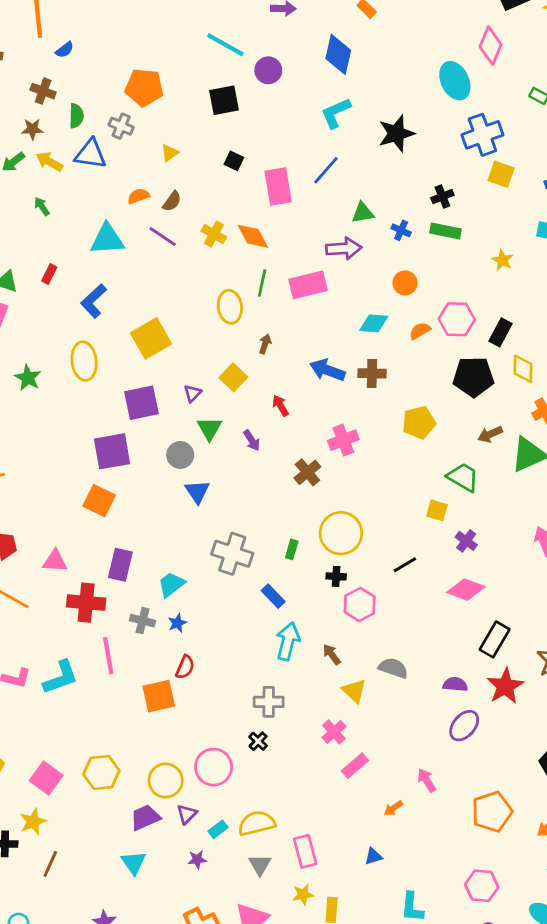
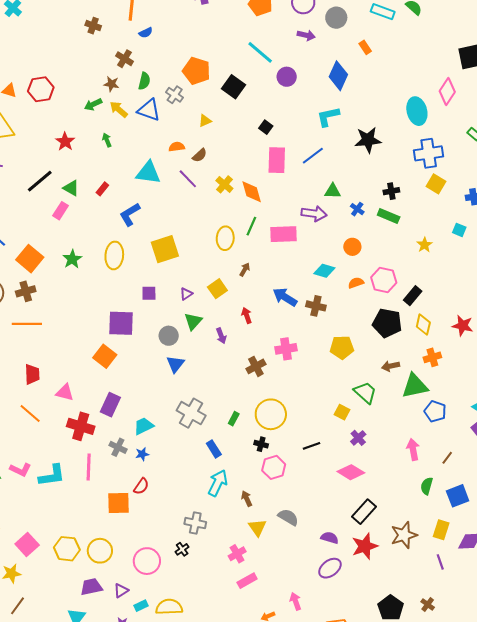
black square: (224, 100) -> (233, 87), moved, turned 35
black square: (234, 161) -> (266, 127), moved
purple square: (142, 403) -> (149, 293), size x0.6
yellow circle: (166, 780) -> (100, 551), moved

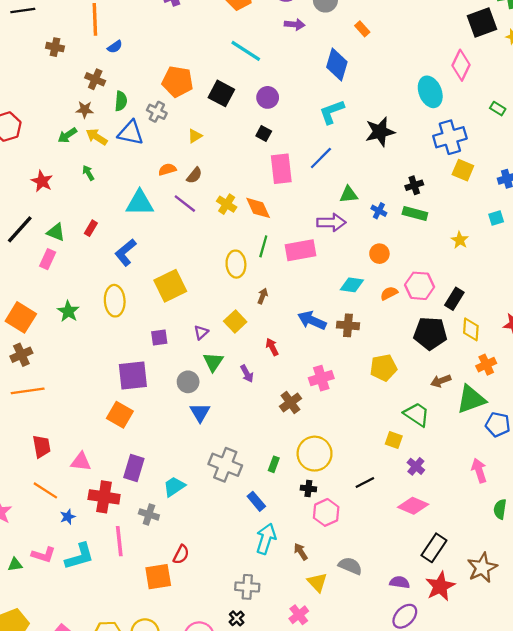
purple circle: (287, 77) -> (268, 97), moved
cyan square: (459, 230) -> (496, 218), turned -32
blue star: (142, 454) -> (68, 517), moved

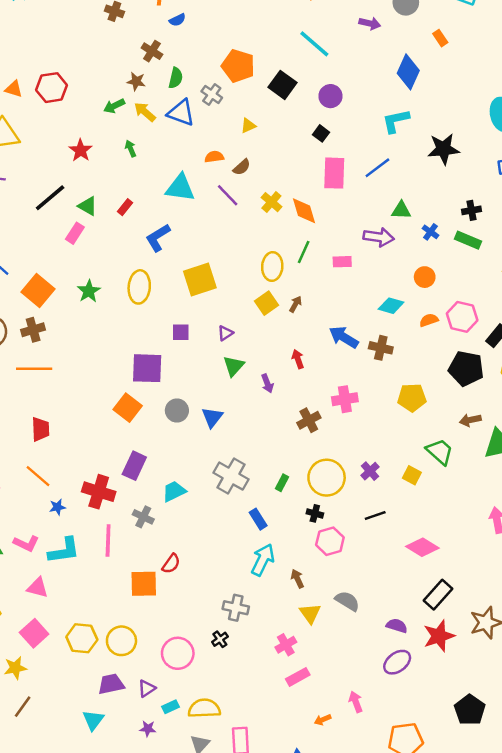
pink rectangle: (300, 250) -> (342, 262), size x0.6
yellow square: (235, 322) -> (267, 303), moved
gray circle: (188, 382) -> (177, 411), moved
pink triangle: (81, 462) -> (38, 588), moved
purple cross: (416, 466) -> (370, 471), moved

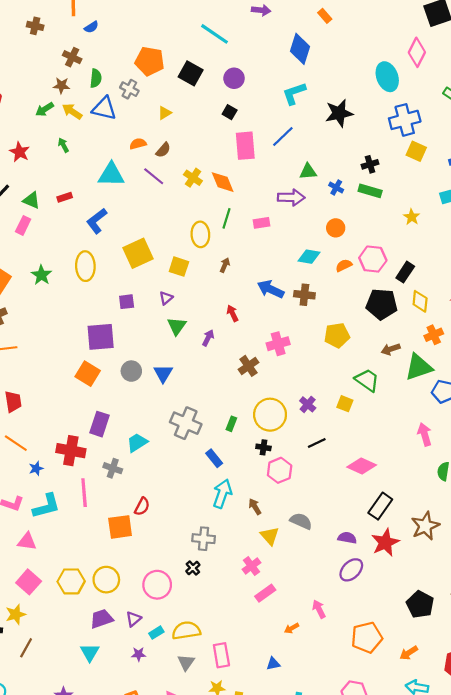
red rectangle: (125, 207) -> (65, 197), turned 40
yellow square: (267, 303) -> (179, 267), moved, turned -30
purple arrow: (267, 383) -> (208, 338), turned -126

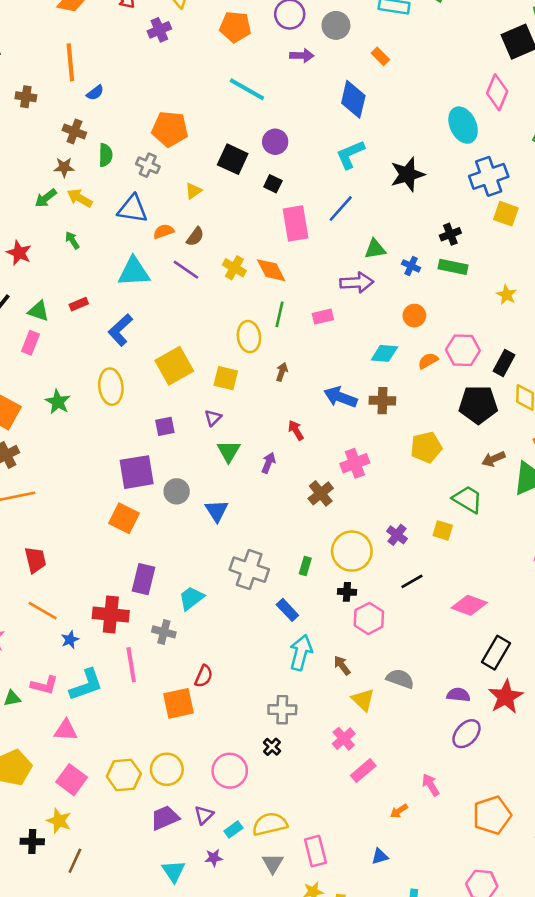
black square: (191, 73) -> (233, 159), moved
blue triangle: (104, 108) -> (133, 209), moved
gray circle: (131, 371) -> (177, 491), moved
yellow star: (16, 614) -> (59, 821), turned -30
cyan triangle: (90, 652) -> (174, 871), moved

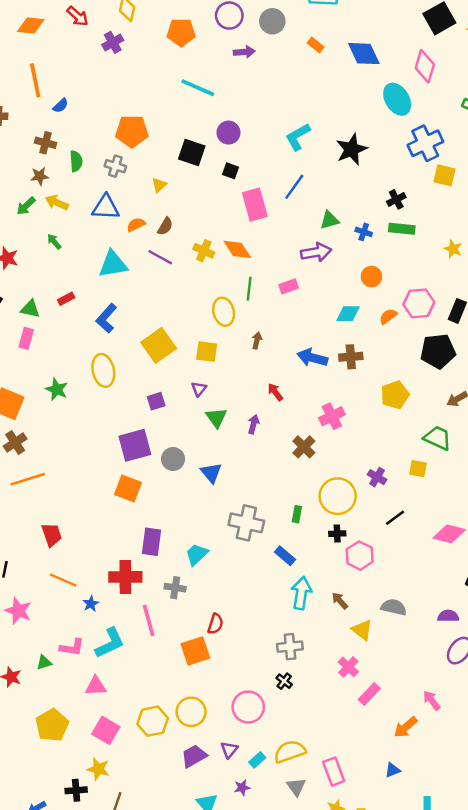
blue diamond: (353, 99) -> (364, 54), moved, turned -32
orange arrow: (399, 811) -> (405, 727), size x1.5

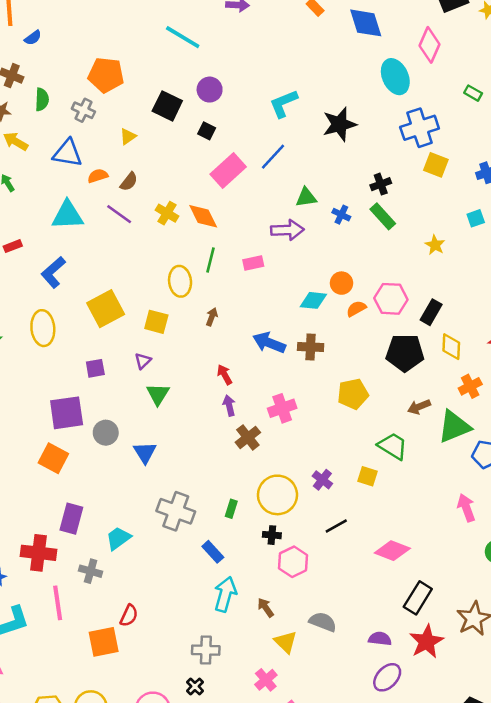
pink rectangle: (255, 205) -> (228, 171), turned 56
green rectangle: (402, 229) -> (383, 216), turned 35
orange circle: (372, 277) -> (341, 283), moved
purple arrow: (253, 424) -> (229, 406), moved, turned -36

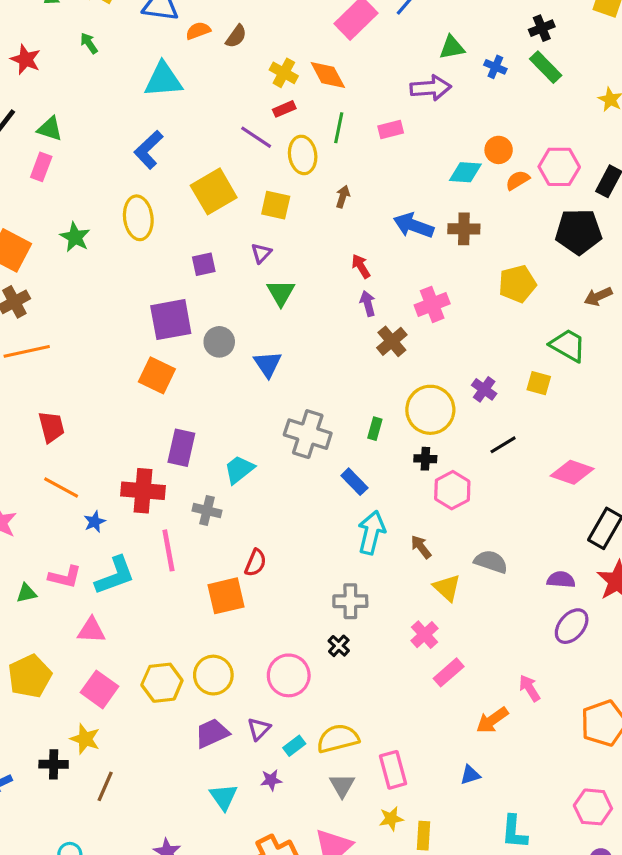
purple line: (119, 214) -> (256, 137), moved
red rectangle: (13, 246) -> (284, 109), moved

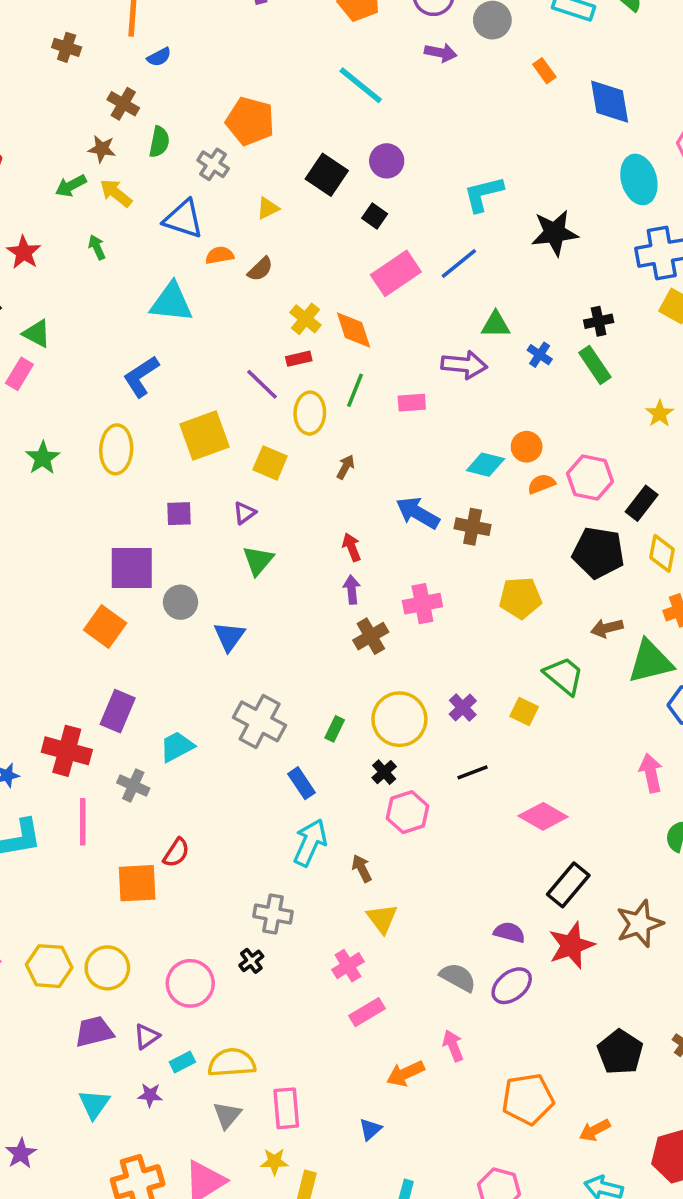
black cross: (425, 459) -> (384, 772), turned 35
gray semicircle: (491, 562) -> (458, 977), moved
blue triangle: (470, 775) -> (370, 1129), turned -35

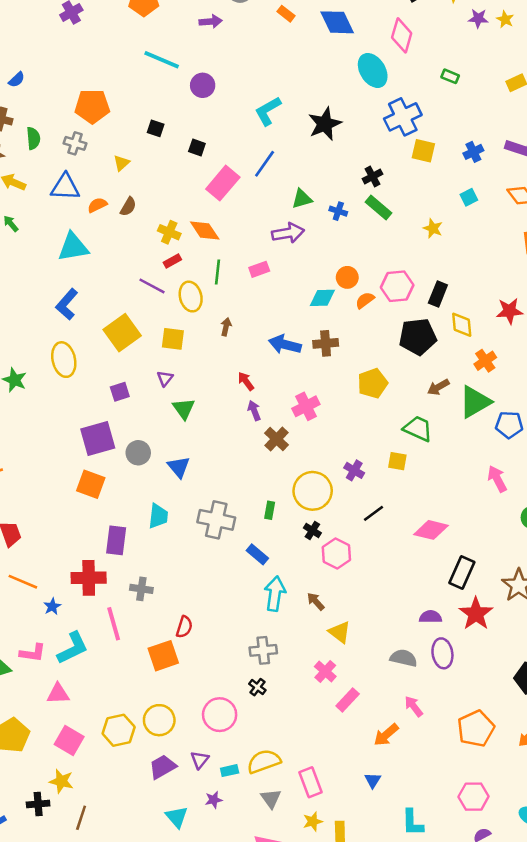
purple circle: (387, 161) -> (203, 85), moved
black square: (327, 175) -> (156, 128), size x0.6
cyan trapezoid: (177, 747) -> (158, 516), moved, turned 140
purple ellipse: (512, 986) -> (442, 653), turned -44
cyan rectangle: (182, 1062) -> (230, 771), turned 30

